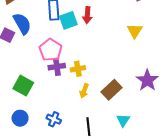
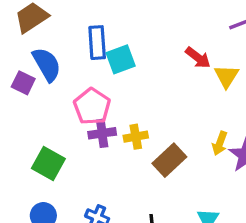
red arrow: (87, 15) -> (198, 58), moved, turned -56
brown rectangle: (112, 90) -> (169, 160), moved
yellow arrow: (84, 91) -> (220, 143), moved

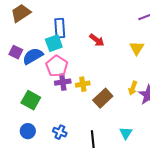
red arrow: (198, 58) -> (97, 40), moved
cyan square: (121, 59) -> (54, 43), moved
blue semicircle: (47, 64) -> (33, 56), moved, turned -90

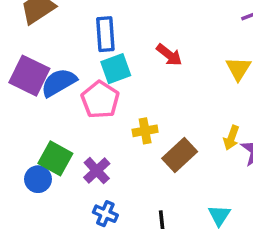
cyan square: (54, 43) -> (116, 69), moved
purple square: (16, 52) -> (29, 76), size x1.6
purple cross: (63, 82) -> (97, 171), moved, turned -35
blue circle: (28, 131) -> (38, 179), moved

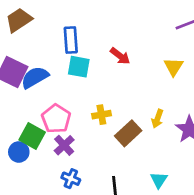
cyan square: (116, 69) -> (79, 67), turned 30
pink pentagon: (100, 100) -> (56, 119), moved
yellow arrow: (231, 138) -> (157, 119), moved

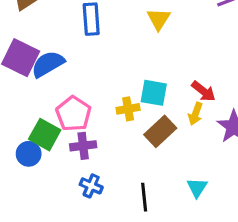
red arrow: (120, 56) -> (203, 91), moved
cyan square: (79, 67) -> (154, 93), moved
yellow triangle: (173, 67) -> (159, 19), moved
purple cross: (64, 145) -> (83, 146), turned 36

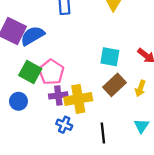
yellow cross: (128, 109) -> (78, 99), moved, size x1.6
yellow arrow: (195, 114) -> (140, 88), moved
green square: (45, 135) -> (30, 72), moved

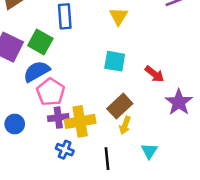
blue semicircle: (33, 36) -> (37, 71), moved
cyan square: (110, 57) -> (115, 61), moved
green square: (30, 72) -> (40, 42), moved
yellow arrow: (140, 88) -> (125, 125), moved

